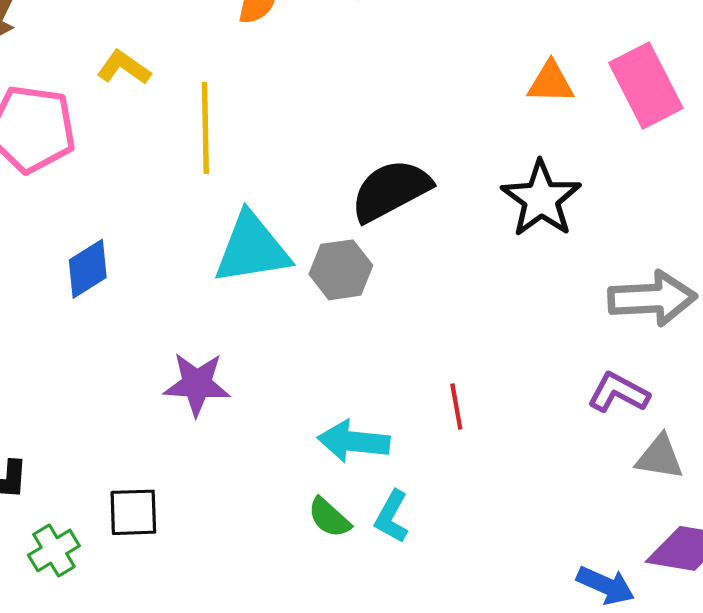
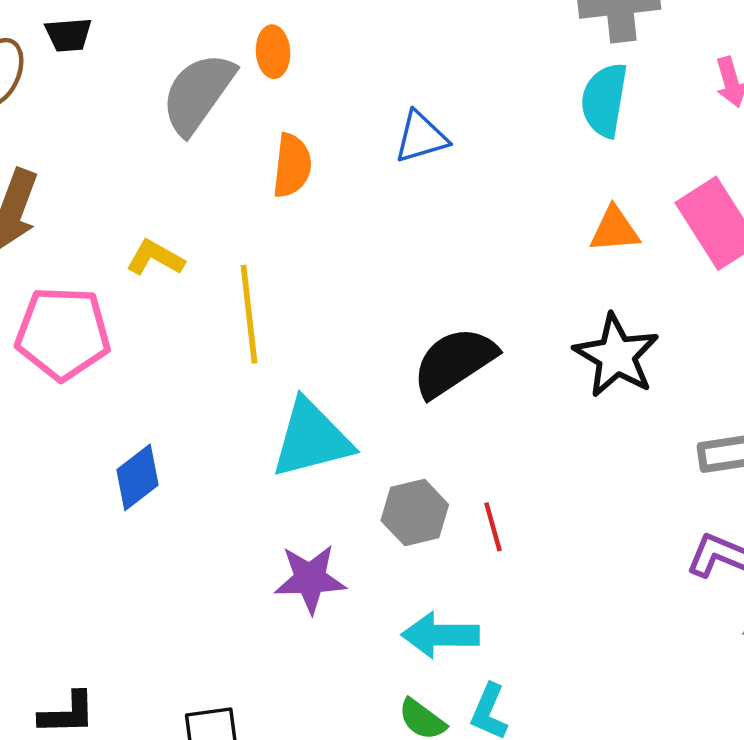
gray hexagon: (341, 270) -> (415, 513), moved
purple star: (197, 384) -> (310, 579), moved
red line: (456, 406) -> (493, 527), moved

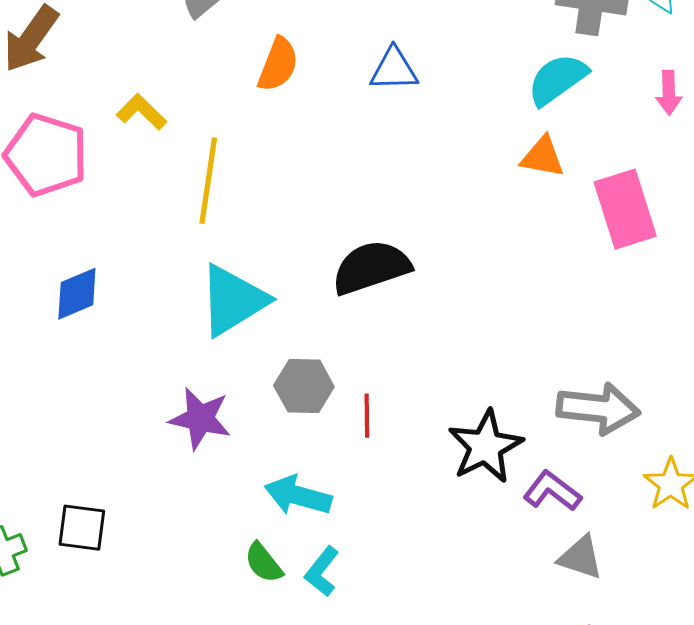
cyan semicircle: (604, 100) -> (557, 79), turned 30
orange triangle: (615, 230) -> (543, 157), moved
black star: (616, 356) -> (485, 446), moved
cyan triangle: (311, 439) -> (233, 300), turned -32

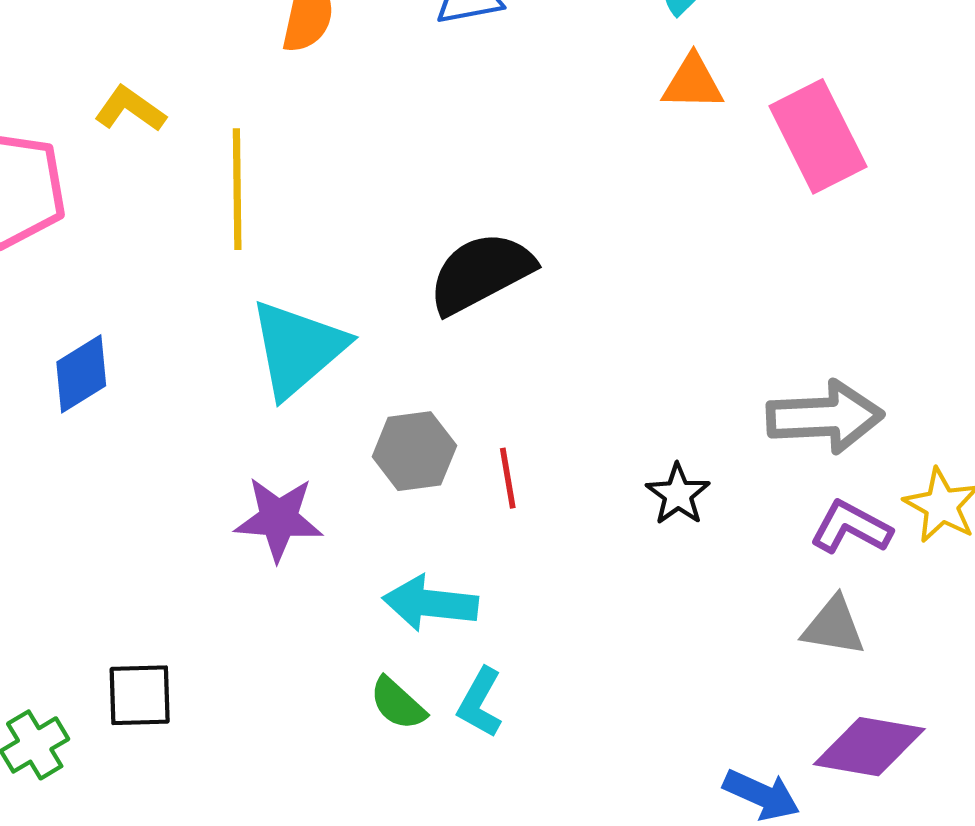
black star: (485, 446) -> (678, 494), size x0.6
purple L-shape: (552, 491) -> (851, 527), moved

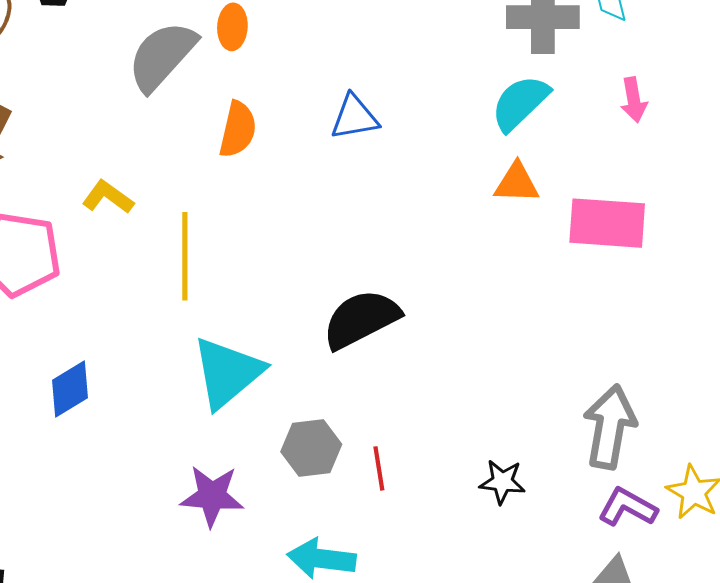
pink rectangle: (818, 136) -> (607, 223), turned -60
gray arrow: (825, 417) -> (610, 427), turned -78
black star: (678, 494) -> (502, 482), turned -30

